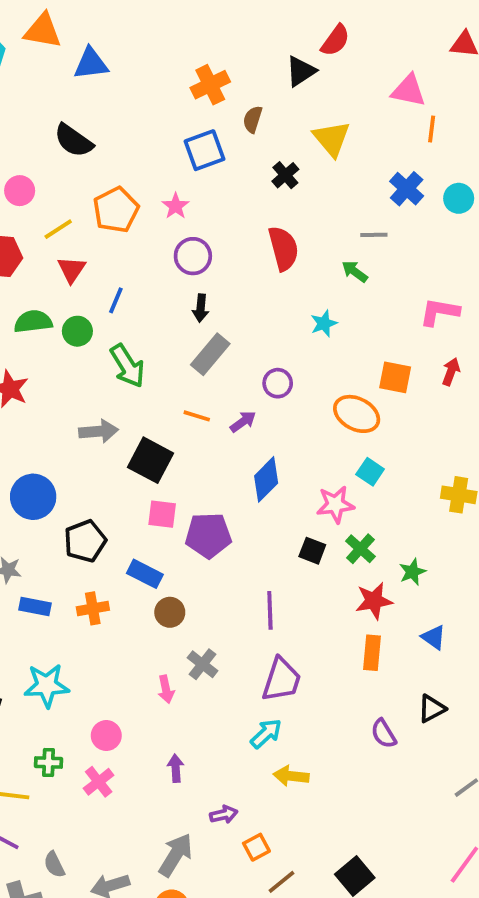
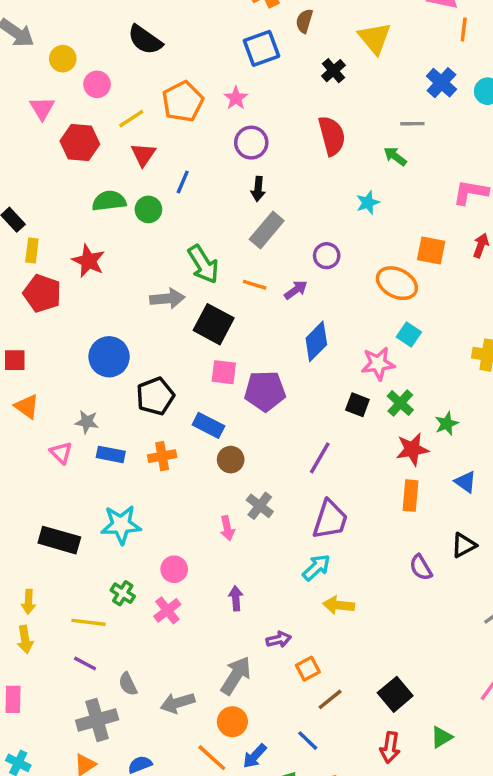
green arrow: (127, 366) -> (203, 264), moved
purple line: (270, 610) -> (320, 458), turned 32
green cross: (49, 762) -> (123, 593), turned 30

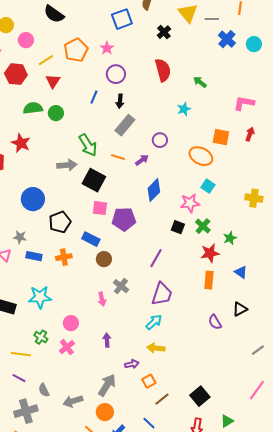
gray line: (412, 124) -> (212, 19), moved
blue line: (183, 182) -> (94, 97), moved
yellow arrow: (339, 605) -> (156, 348), moved

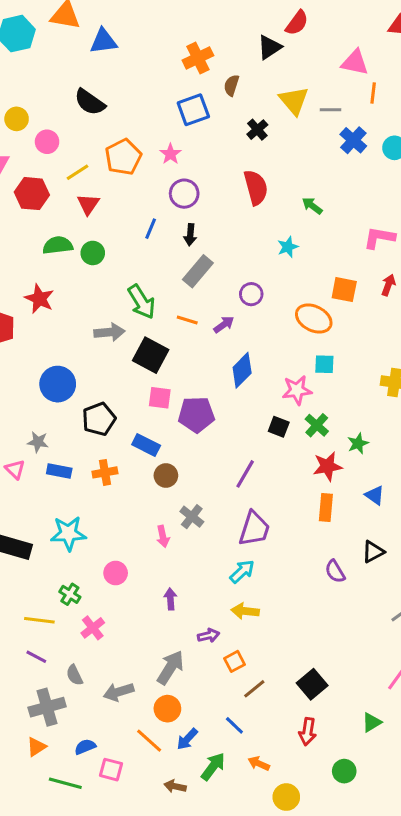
cyan square: (208, 186) -> (324, 364), turned -32
pink cross: (67, 347) -> (93, 628), moved
green triangle: (227, 421) -> (372, 722), moved

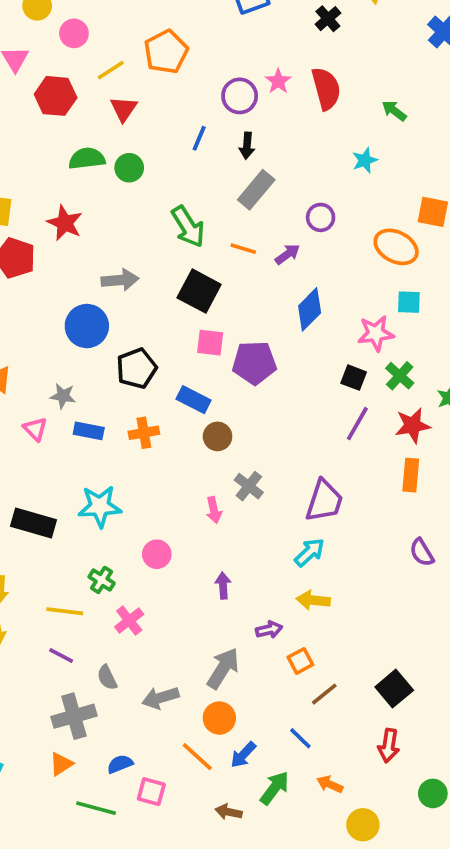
pink star: (170, 154) -> (278, 81), moved
gray arrow: (110, 332) -> (120, 280), moved
purple line: (245, 474) -> (357, 424), moved

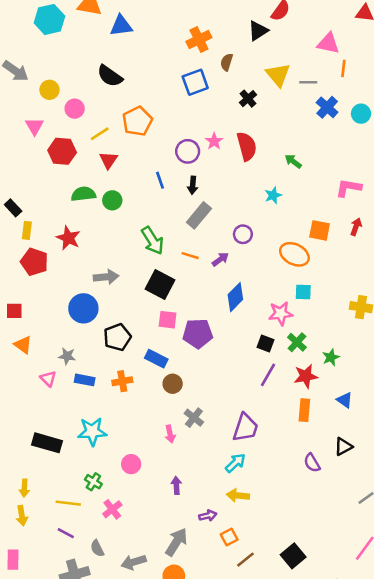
blue line: (199, 138) -> (160, 180), turned -42

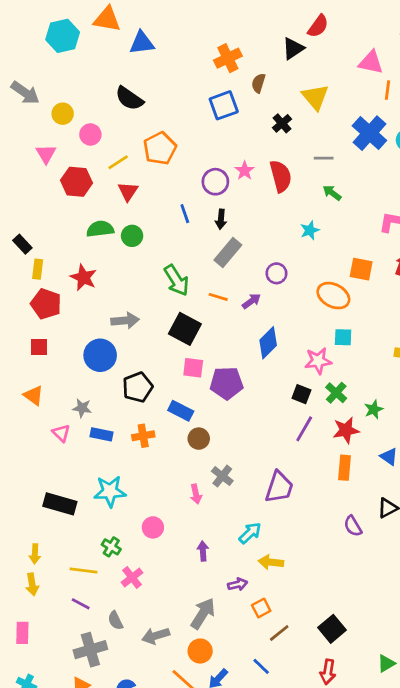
gray line: (308, 82) -> (324, 158), moved
blue cross: (327, 107) -> (369, 133), size x1.4
red square: (14, 311) -> (39, 347), moved
cyan arrow: (235, 463) -> (250, 533), moved

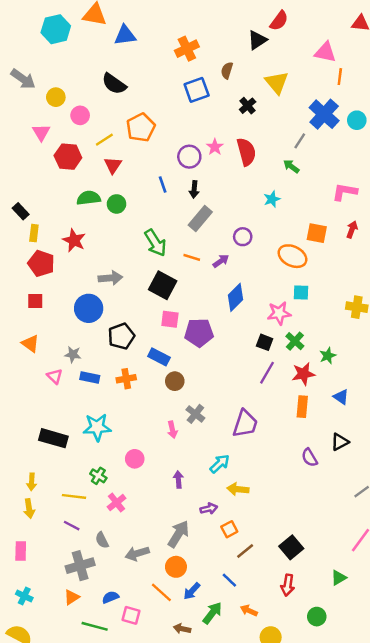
orange cross: (228, 58) -> (187, 49), moved
gray line: (324, 158) -> (300, 141), moved, turned -56

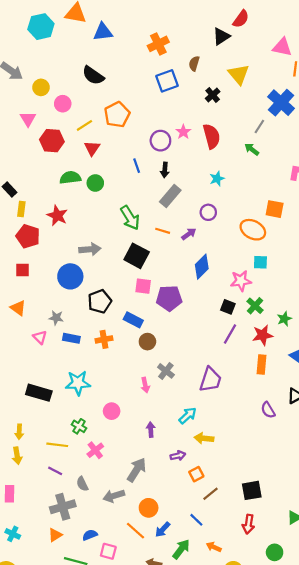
cyan star: (272, 199) -> (217, 179), moved
gray arrow: (178, 534) -> (137, 470), moved
black square: (291, 547) -> (252, 490), turned 30

